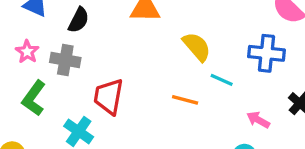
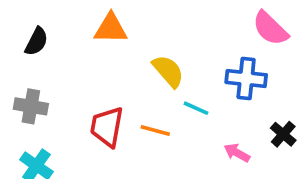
gray cross: (65, 60) -> (31, 106), moved
red trapezoid: (109, 97) -> (107, 127), moved

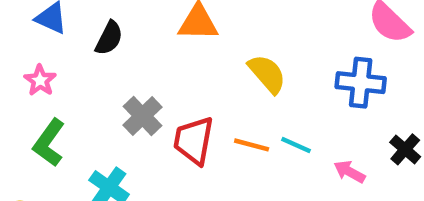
gray cross: (31, 106) -> (142, 116), moved, turned 36
cyan line: (196, 108) -> (296, 145), moved

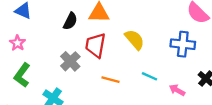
black semicircle: (109, 38) -> (70, 21), moved
red trapezoid: (194, 141) -> (96, 45), moved
orange line: (252, 145) -> (110, 80), moved

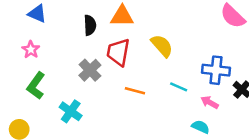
black semicircle: (70, 21) -> (90, 25), turned -30
blue cross: (183, 44) -> (216, 70), moved

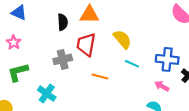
gray cross: (90, 70) -> (63, 59), turned 30
green L-shape: (36, 86) -> (18, 72), turned 40
cyan line: (179, 87) -> (132, 64), moved

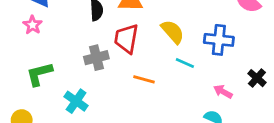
pink star: (14, 42) -> (33, 25), moved
blue cross: (167, 59) -> (219, 40), moved

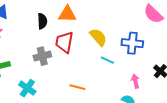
orange line: (144, 79) -> (77, 87), moved
pink arrow: (223, 92) -> (135, 81), turned 48

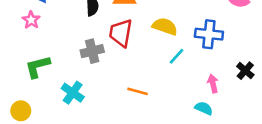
yellow semicircle: (98, 37) -> (165, 26), turned -30
cyan line: (107, 60) -> (177, 56), turned -72

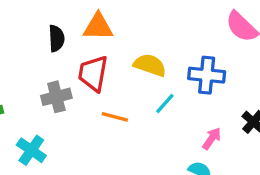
pink arrow: (213, 84) -> (212, 139), turned 48
orange line: (138, 91) -> (115, 117), moved

